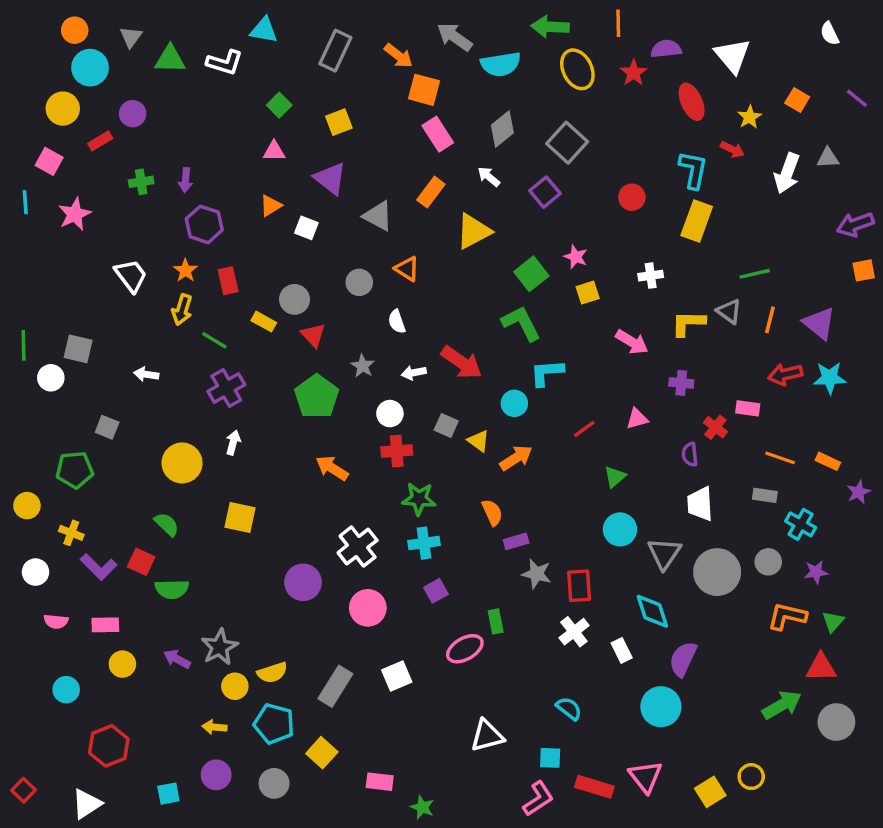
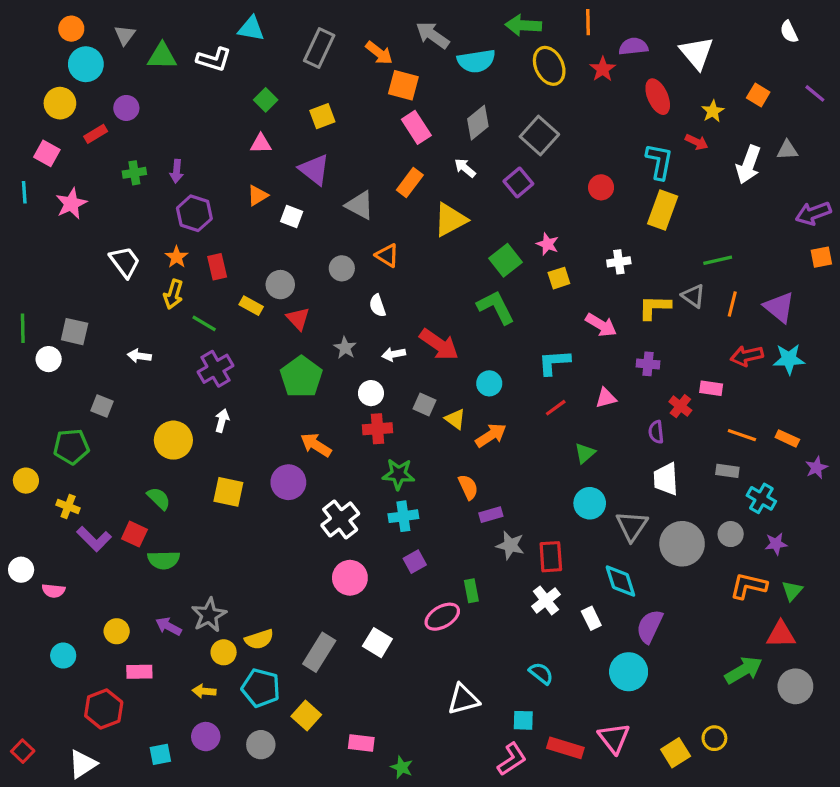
cyan L-shape: (547, 373) -> (554, 362), moved
white circle: (35, 572) -> (21, 570), moved
purple circle: (303, 582) -> (288, 482), moved
pink rectangle: (105, 625) -> (139, 672), moved
white square: (397, 676) -> (377, 643), turned -36

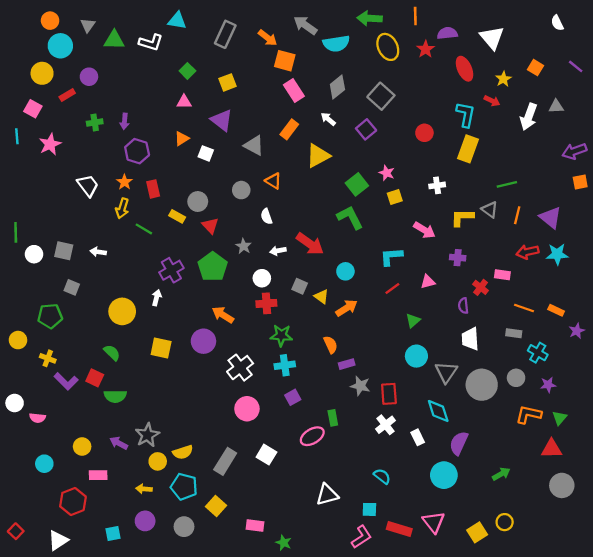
gray square: (75, 332) -> (64, 251), moved
purple cross: (215, 369) -> (171, 270), moved
green arrow: (744, 670) -> (501, 474), moved, size x0.7

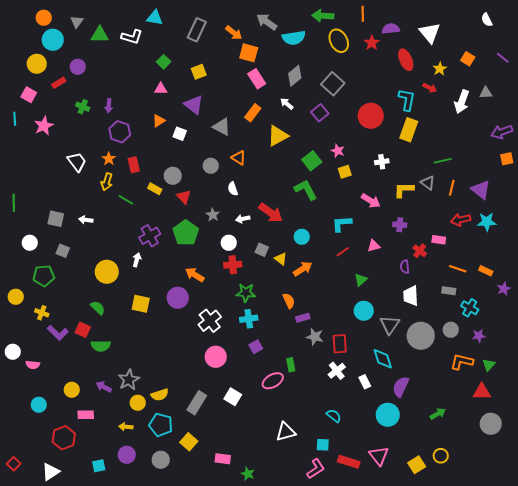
green cross: (95, 123) -> (83, 107), turned 32
red circle: (424, 133) -> (371, 116), size x1.6
white circle: (34, 254) -> (30, 243), moved

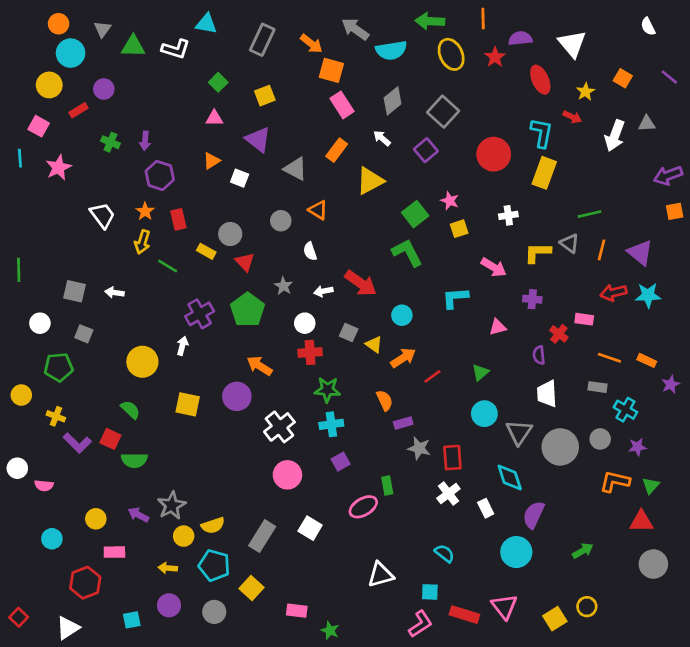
red line: (343, 252) -> (432, 376), moved

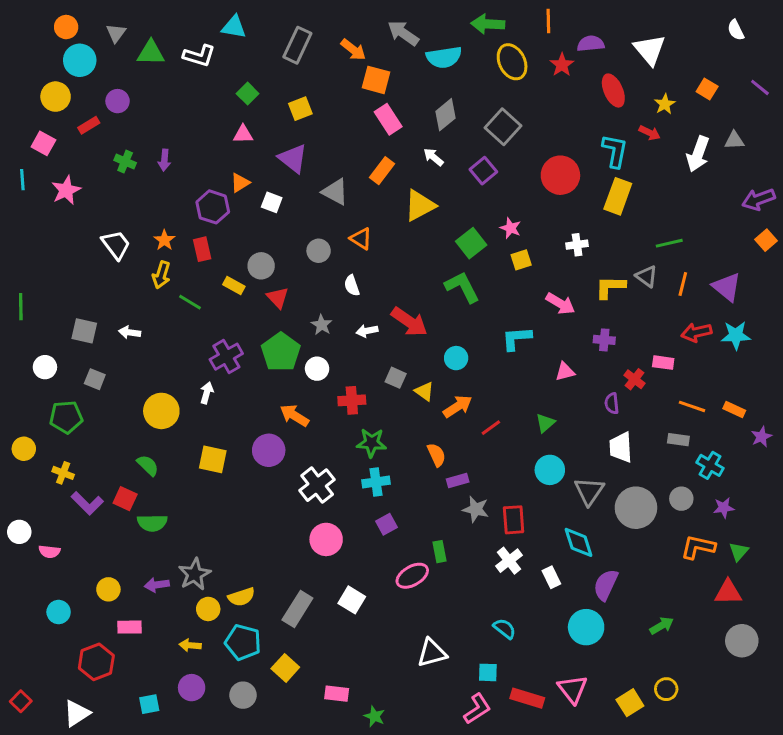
purple hexagon: (160, 175) -> (213, 207), moved
orange square: (675, 211) -> (766, 240), turned -30
white circle: (305, 323) -> (317, 369), moved
purple arrow: (138, 515) -> (157, 585), turned -36

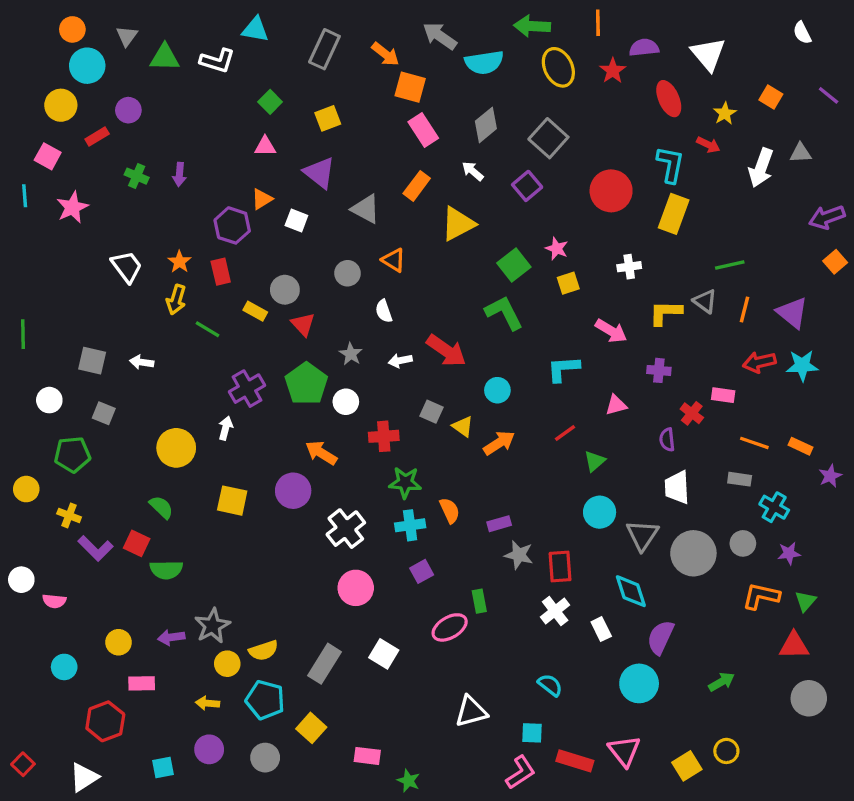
red line: (491, 428) -> (565, 433), moved
orange semicircle: (436, 455) -> (450, 510), moved

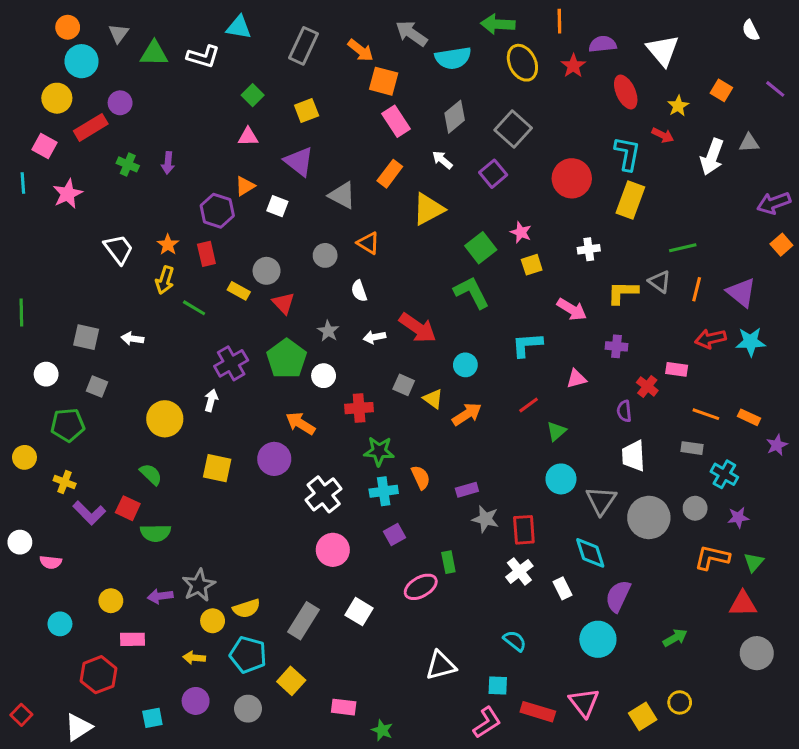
red rectangle: (97, 137) -> (91, 127), size x1.5

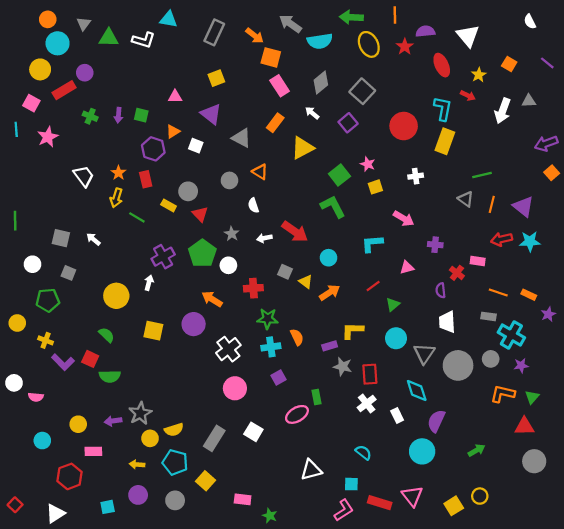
green square: (253, 95) -> (141, 115), moved, turned -32
yellow L-shape: (623, 292) -> (352, 331), moved
white arrow: (132, 339) -> (93, 239), turned 32
cyan cross: (724, 474) -> (511, 335), size x1.4

